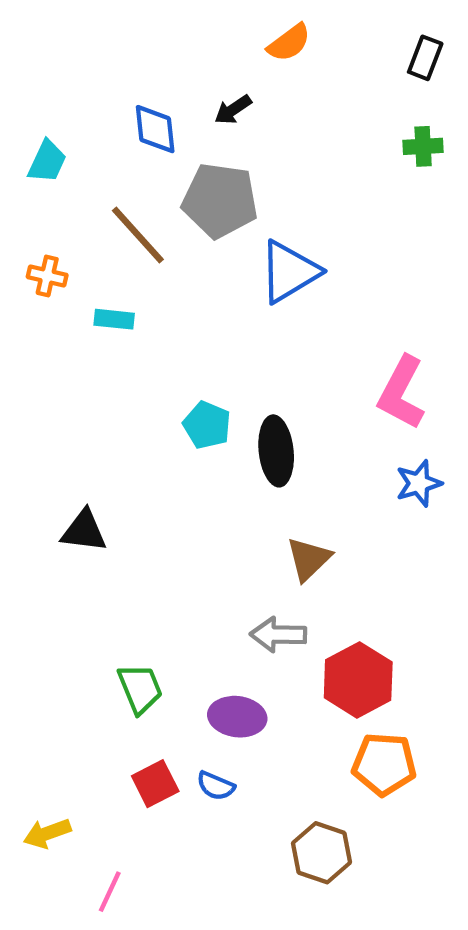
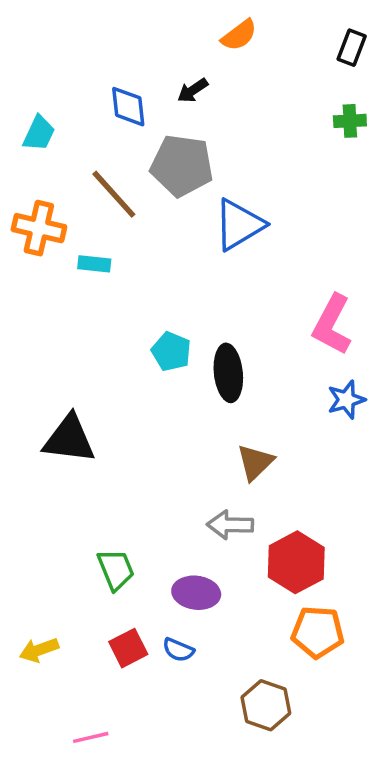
orange cross: (47, 276) -> (39, 228), size x1.6
black triangle: (84, 531) -> (69, 439), size x1.4
yellow arrow: (47, 833) -> (39, 650), moved
pink line: (110, 892) -> (91, 737), turned 52

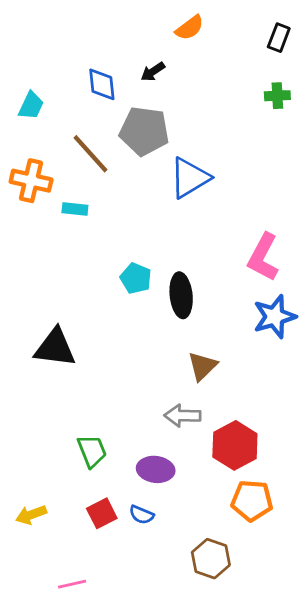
blue star: (346, 400) -> (275, 317), size x1.4

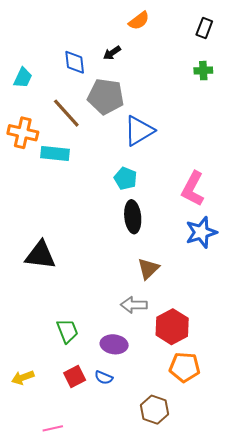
cyan rectangle: (75, 209) -> (55, 153), size x1.5
cyan pentagon: (136, 278) -> (125, 178), moved

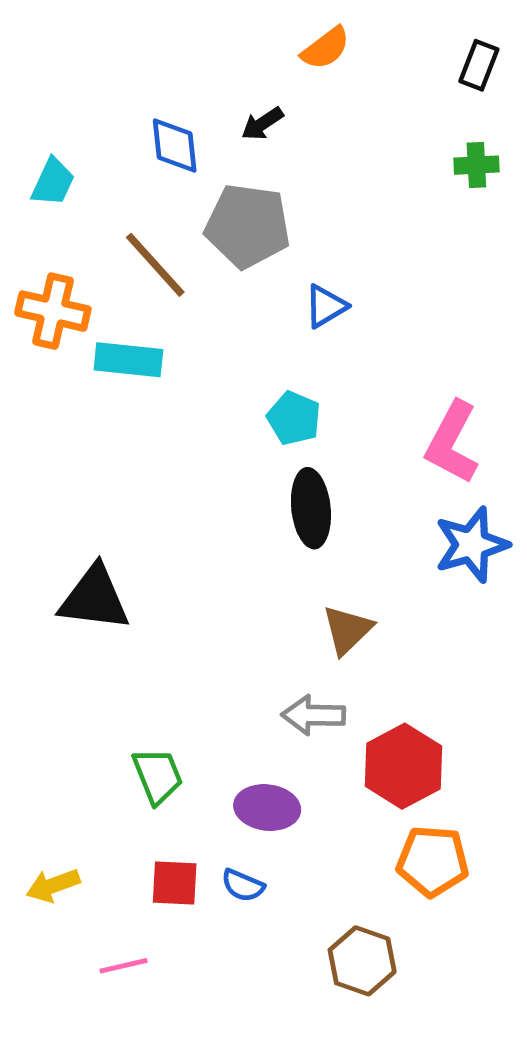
blue triangle: (139, 131) -> (326, 306), size x0.6
red square: (75, 376) -> (175, 883), turned 30
pink line: (53, 428) -> (124, 966), moved

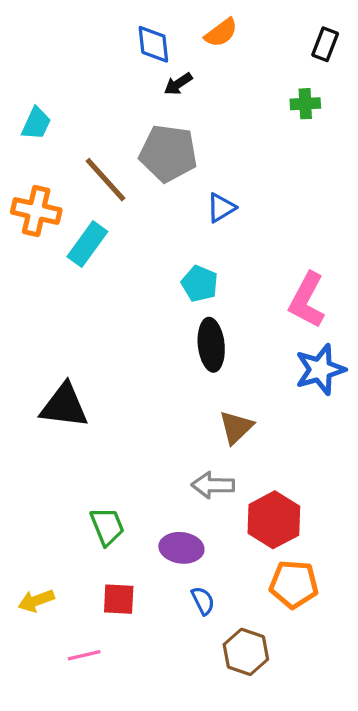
blue diamond: (175, 146) -> (153, 44), moved
green cross: (476, 165) -> (305, 104), moved
cyan rectangle: (128, 360) -> (87, 244), turned -60
blue semicircle: (243, 885) -> (203, 601), moved, turned -140

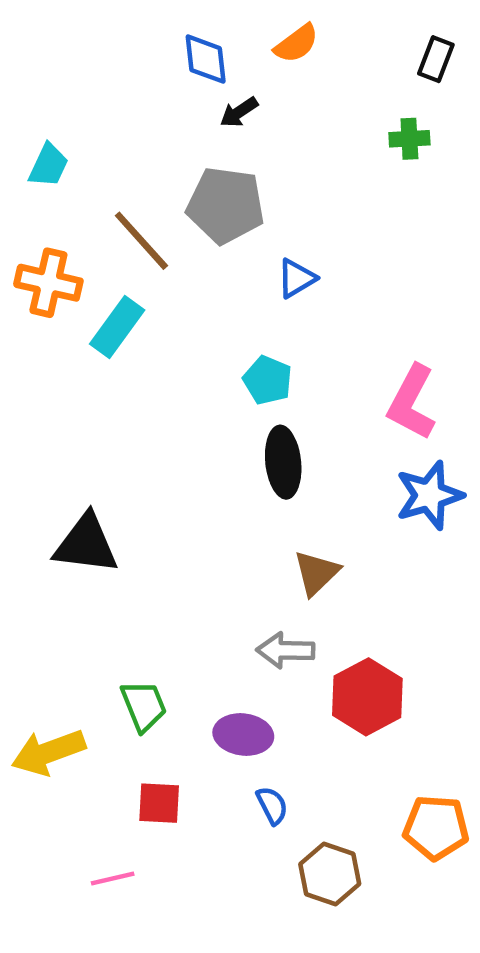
orange pentagon: (294, 584) -> (436, 828), moved
yellow arrow: (36, 601) -> (48, 752), moved, size x1.5

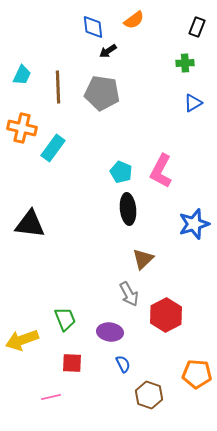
brown line: (141, 241) -> (58, 87), moved, turned 40
blue triangle: (296, 278) -> (193, 103), moved
pink L-shape: (412, 402) -> (161, 171), moved
black triangle: (86, 544) -> (30, 224), moved
gray arrow: (285, 650) -> (129, 294), turned -120

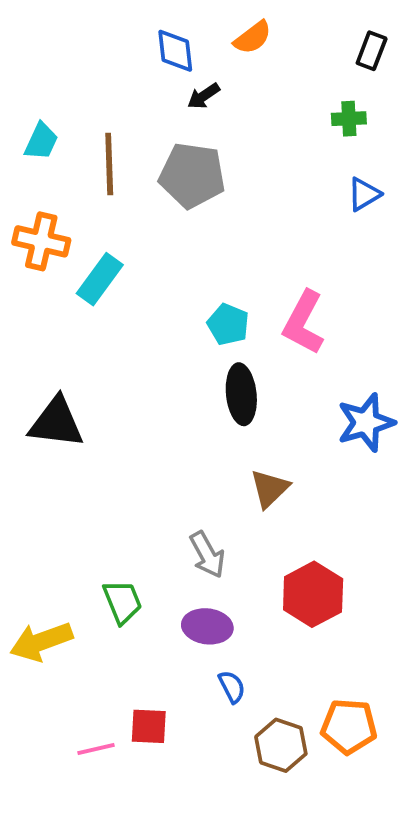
gray arrow: (129, 294) -> (207, 555), moved
red square: (72, 363) -> (149, 726), moved
orange pentagon: (197, 374) -> (349, 726), moved

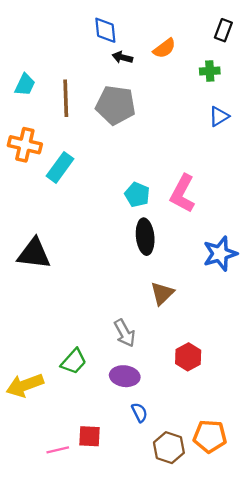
orange semicircle: (253, 38) -> (164, 48), moved
black arrow: (204, 96) -> (122, 57), turned 48
red hexagon: (313, 594) -> (188, 357), size x0.7
green trapezoid: (122, 602) -> (74, 361), turned 64

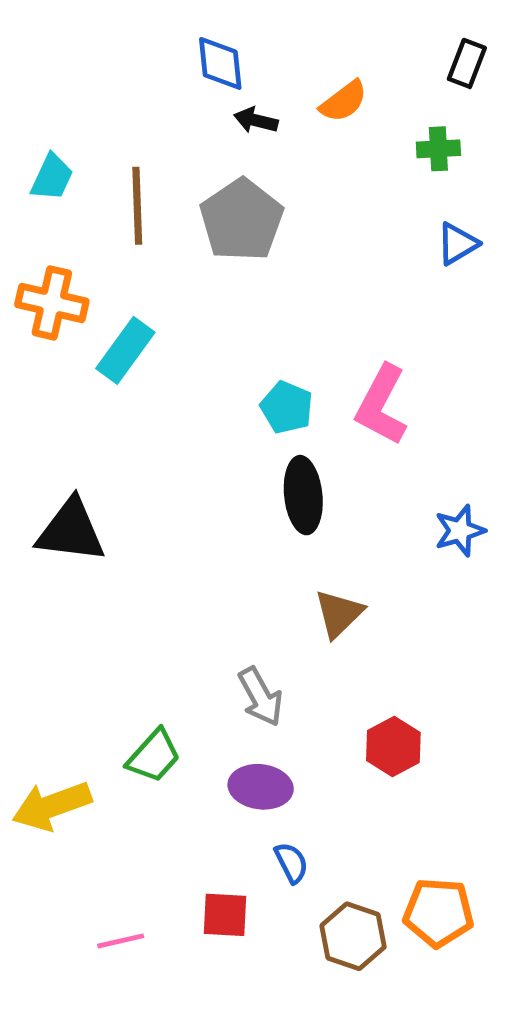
gray pentagon: (116, 105) -> (242, 220), turned 30
blue star: (220, 254) -> (460, 531), size x0.7
red square: (90, 436) -> (225, 915), moved

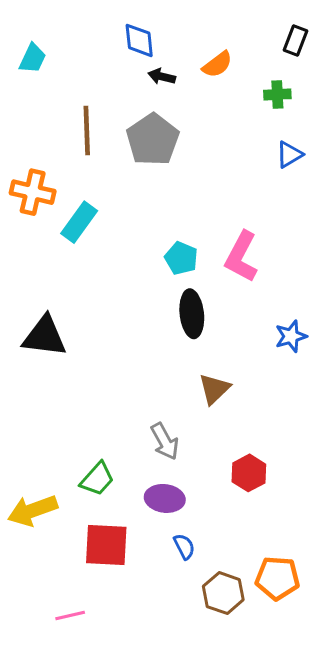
cyan trapezoid: (52, 177) -> (33, 58), moved
red square: (225, 915) -> (106, 545), moved, size x1.5
pink line: (121, 941) -> (70, 616), moved

